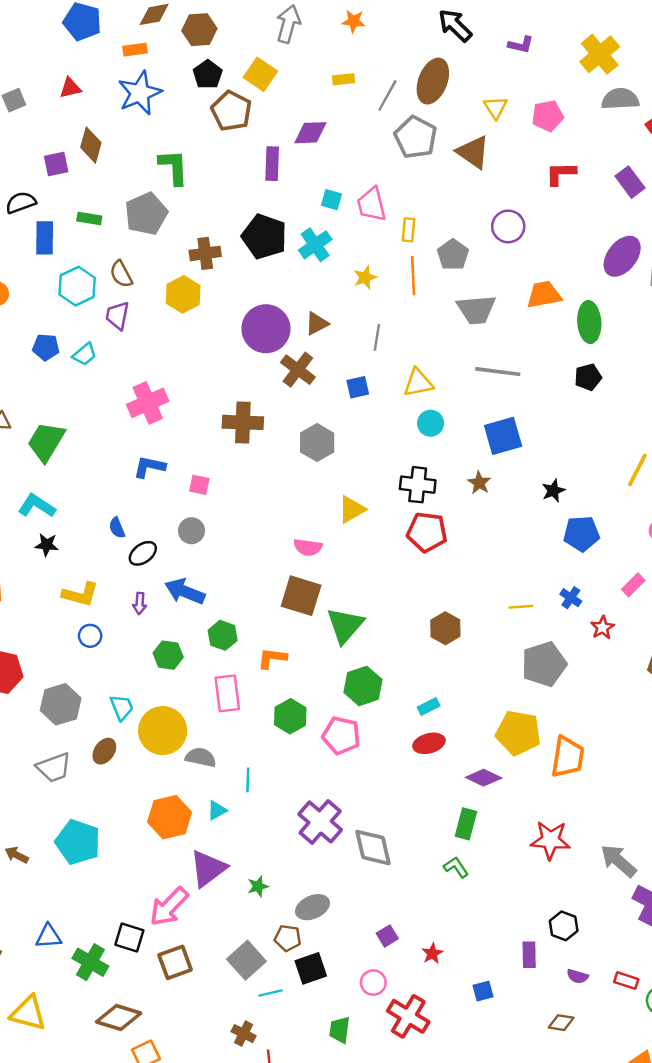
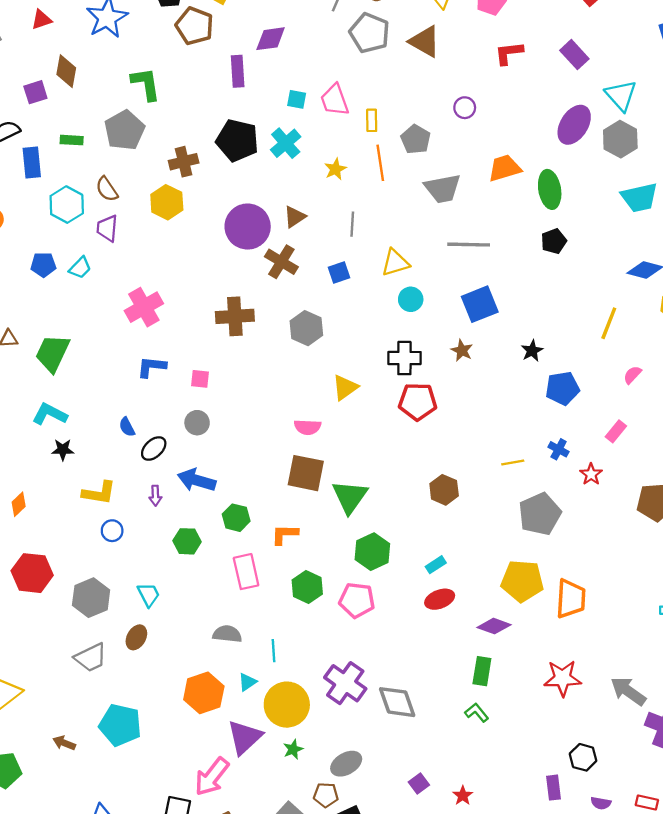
purple circle: (508, 226) -> (465, 108), size x0.7
yellow circle: (163, 731) -> (287, 705), moved

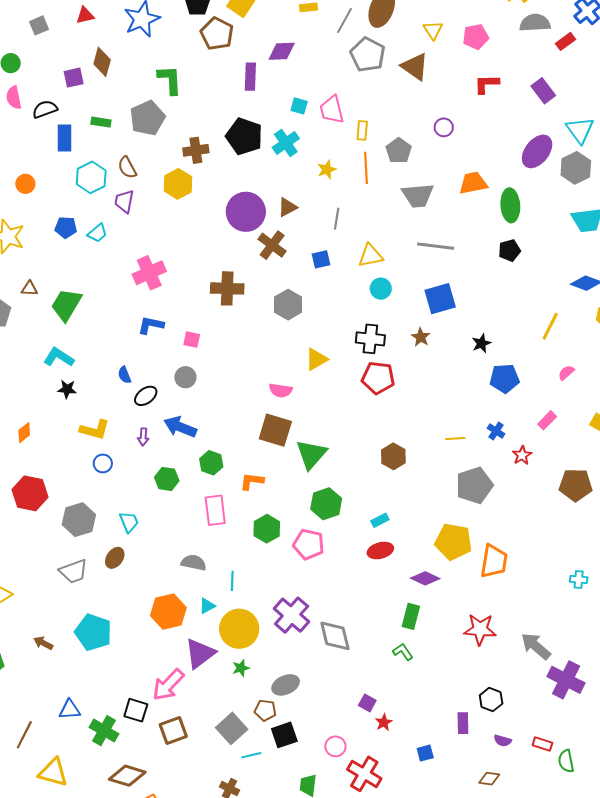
purple square: (419, 783) -> (367, 703), moved, turned -30

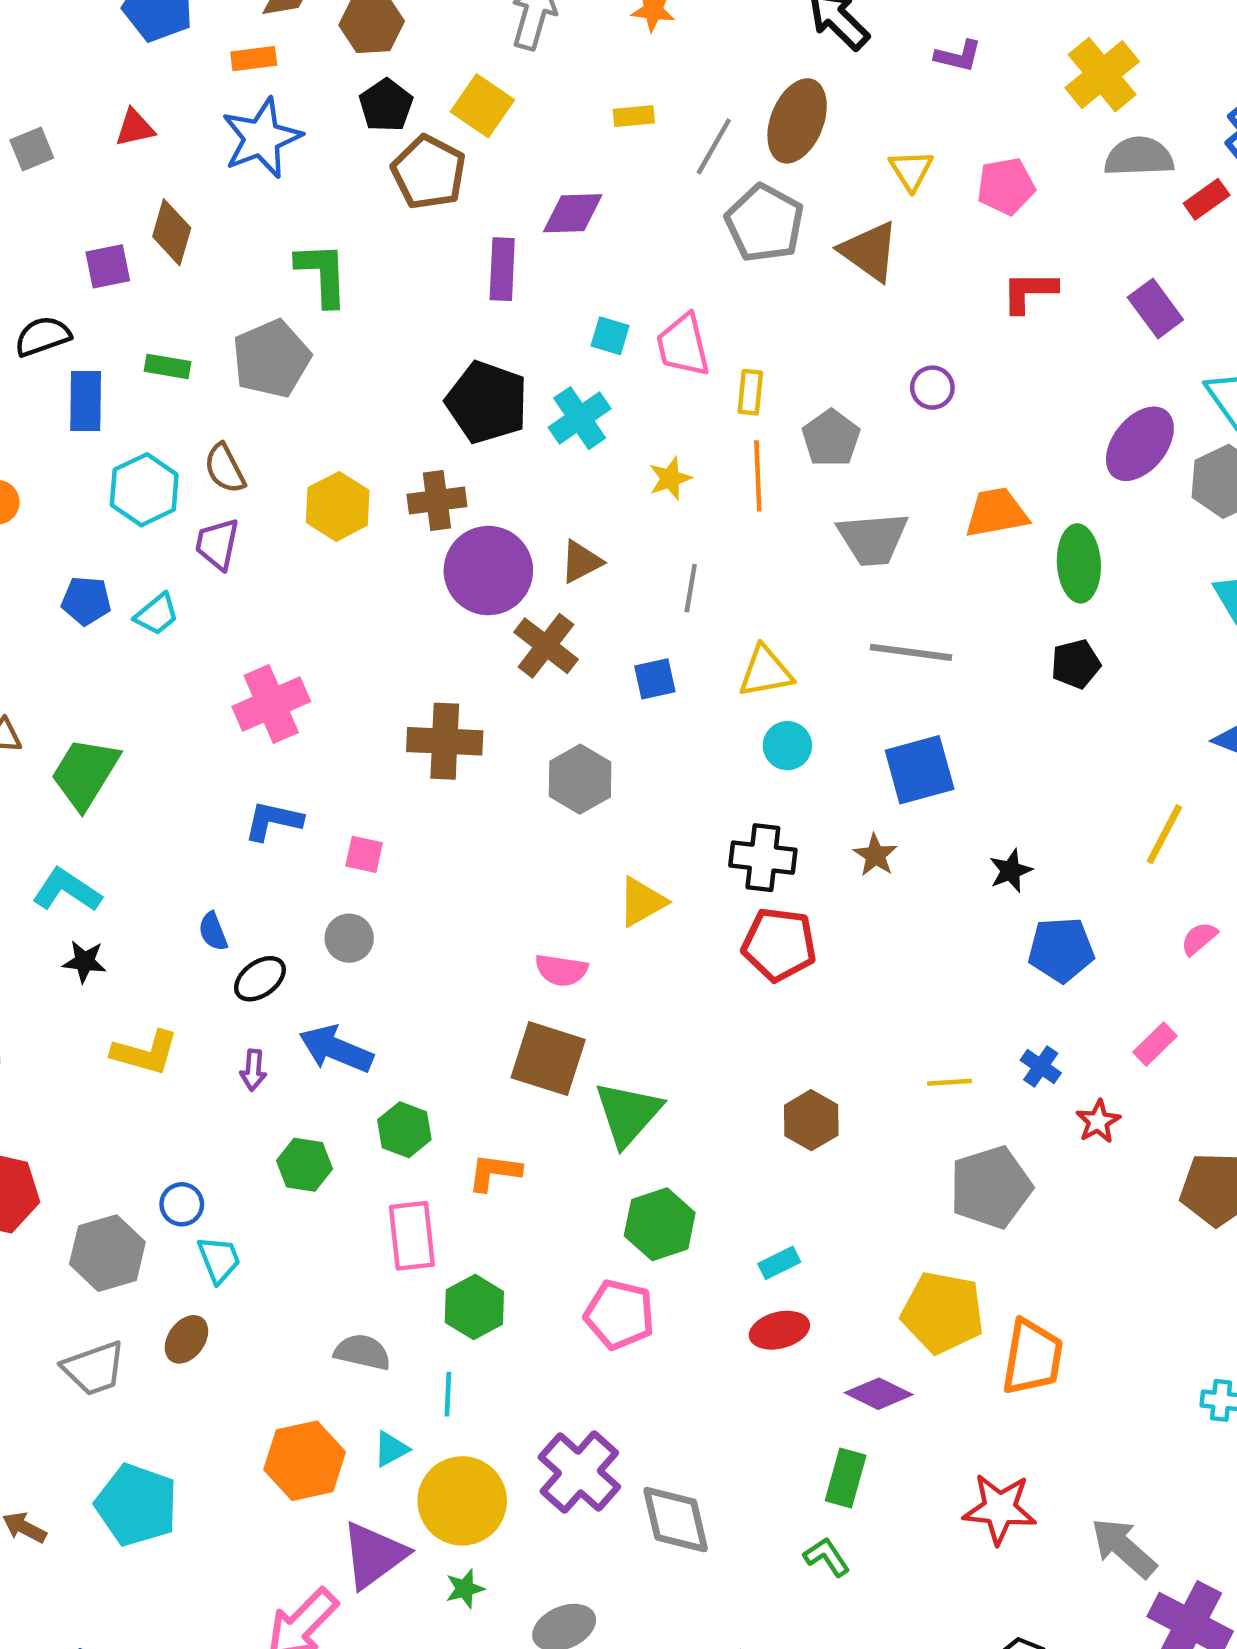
brown cross: (196, 150) -> (437, 500), moved
blue circle: (103, 463) -> (182, 1204), moved
green hexagon: (267, 529) -> (474, 1307), moved

